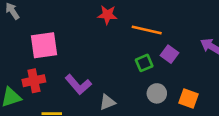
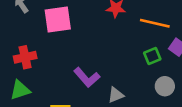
pink square: (44, 45) -> (58, 19), moved
red cross: (34, 81) -> (25, 57), moved

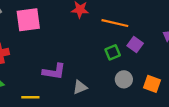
purple L-shape: (87, 77) -> (54, 71), turned -40

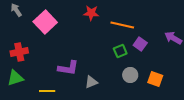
pink square: (28, 20) -> (45, 22), turned -35

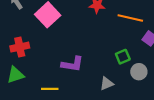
green square: (120, 51) -> (123, 57), moved
gray triangle: (91, 82) -> (107, 84), moved

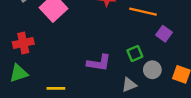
purple L-shape: (72, 64) -> (99, 63), moved
gray triangle: (107, 84) -> (129, 85), moved

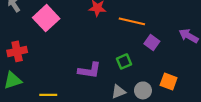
gray circle: (152, 70) -> (143, 90), moved

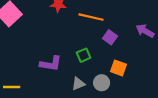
orange square: (169, 82) -> (118, 68), moved

